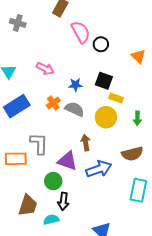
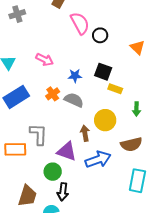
gray cross: (18, 23) -> (17, 14), turned -35
yellow circle: (106, 117) -> (105, 120), moved

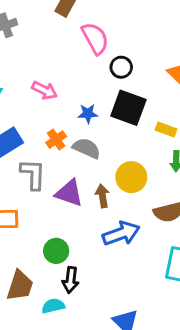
black circle: (100, 35) -> (121, 67), moved
black square: (103, 72) -> (128, 108), size x1.4
yellow rectangle: (115, 89) -> (166, 129), moved
gray L-shape: (39, 134) -> (33, 174), moved
purple triangle: (67, 151) -> (69, 193), moved

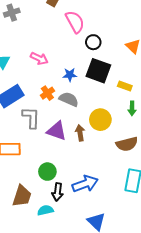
blue arrow: (121, 234) -> (85, 184), moved

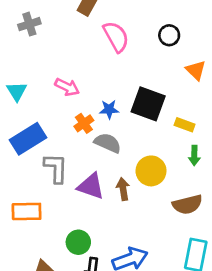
black circle: (93, 42) -> (169, 35), moved
orange cross: (47, 93) -> (84, 123), moved

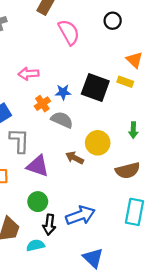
black circle: (169, 35) -> (113, 21), moved
pink arrow: (67, 87) -> (29, 74), turned 150
yellow rectangle: (185, 125) -> (125, 82), moved
purple triangle: (91, 186) -> (38, 166), moved
brown arrow: (123, 189) -> (75, 158), turned -54

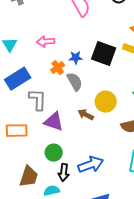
gray semicircle: (62, 120) -> (75, 82), turned 36

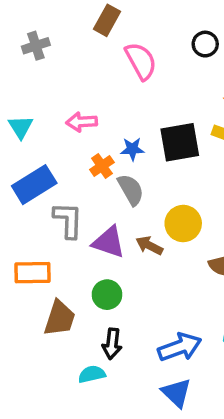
black square: (104, 54) -> (180, 142), turned -30
purple triangle: (54, 122) -> (109, 242), moved
green circle: (54, 153) -> (107, 295), moved
blue arrow: (91, 165) -> (180, 347), moved
brown trapezoid: (29, 177) -> (60, 318), moved

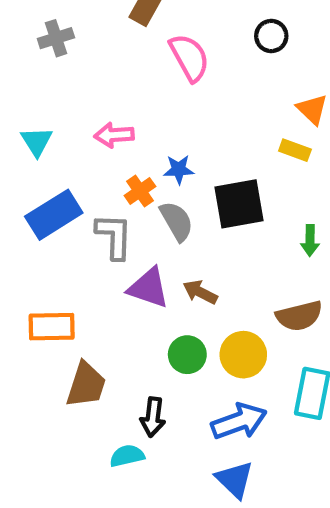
black square: (180, 142) -> (239, 204), moved
gray L-shape: (68, 220) -> (114, 236), moved
yellow circle: (183, 224) -> (243, 355), moved
green circle: (107, 295) -> (187, 355), moved

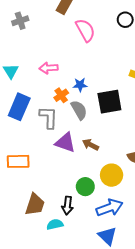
blue rectangle: (54, 215) -> (19, 107), turned -35
green circle: (187, 355) -> (85, 187), moved
brown trapezoid: (86, 385) -> (35, 204), moved

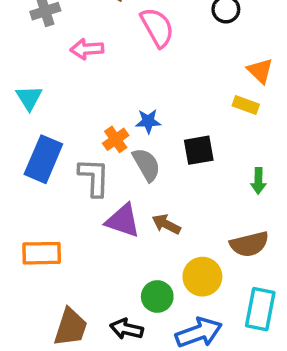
pink arrow: (49, 68) -> (87, 49), moved
black square: (109, 102) -> (199, 150), size x0.7
black arrow: (67, 206) -> (127, 329), turned 96

